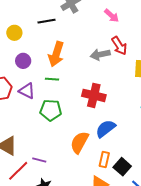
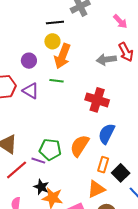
yellow circle: (14, 33) -> (52, 41), moved
green pentagon: (51, 110) -> (50, 149), moved
blue semicircle: (106, 129) -> (107, 134), turned -30

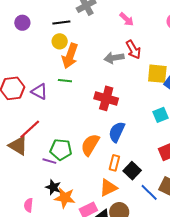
purple circle: (29, 61) -> (22, 23), moved
red line: (17, 170) -> (30, 129), moved

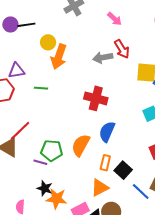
black line: (61, 22) -> (26, 25), moved
green line: (65, 81) -> (41, 88), moved
purple triangle: (39, 92) -> (16, 71), moved, turned -36

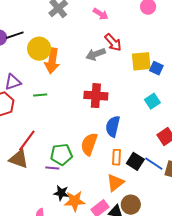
yellow circle: (48, 42) -> (39, 49), size x1.5
blue line: (141, 191) -> (154, 164), moved

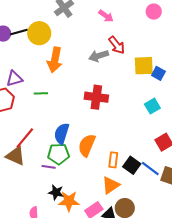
yellow circle: (39, 49) -> (39, 33), moved
blue semicircle: (113, 126) -> (62, 134), moved

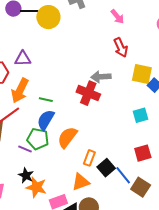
gray arrow: (99, 56) -> (101, 77), moved
orange arrow: (55, 60) -> (20, 91), moved
purple triangle: (14, 79) -> (23, 59), moved
green line: (41, 93) -> (46, 100), moved

